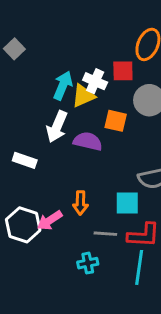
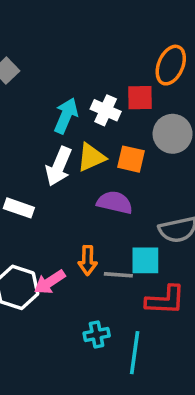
yellow triangle: (83, 96) -> (91, 157), moved
purple semicircle: (88, 141) -> (115, 202), moved
gray line: (105, 234) -> (118, 275), moved
cyan line: (139, 267) -> (135, 353), moved

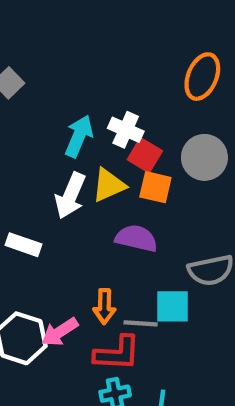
red square: (140, 98) -> (145, 155), moved, turned 32
red L-shape: (165, 300) -> (117, 353), moved

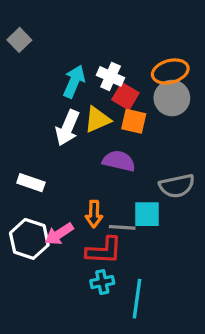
orange ellipse: (202, 77) -> (170, 71), moved, turned 52
white rectangle: (24, 245) -> (31, 183), moved

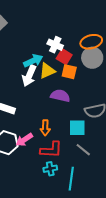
cyan arrow: (74, 81) -> (33, 61), moved, turned 42
gray line: (122, 227) -> (83, 150), moved, turned 35

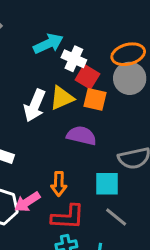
cyan arrow: (33, 61) -> (48, 44), moved

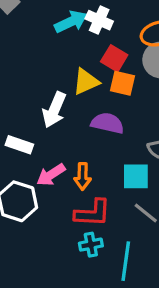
white cross: (74, 59) -> (99, 20), moved
white arrow: (35, 105) -> (54, 110), moved
pink arrow: (27, 202) -> (51, 175), moved

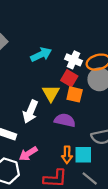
white cross: (99, 20) -> (73, 60), moved
yellow triangle: (86, 82) -> (51, 93), turned -36
orange arrow: (83, 176) -> (67, 155), moved

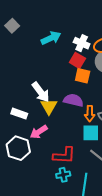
yellow triangle: (51, 93) -> (49, 106), moved
white arrow: (30, 112) -> (41, 92), turned -60
orange arrow: (67, 155) -> (90, 114), moved

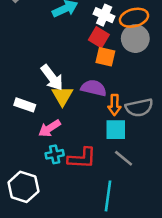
white hexagon: (18, 148) -> (23, 187), moved
cyan cross: (63, 175) -> (55, 154), moved

